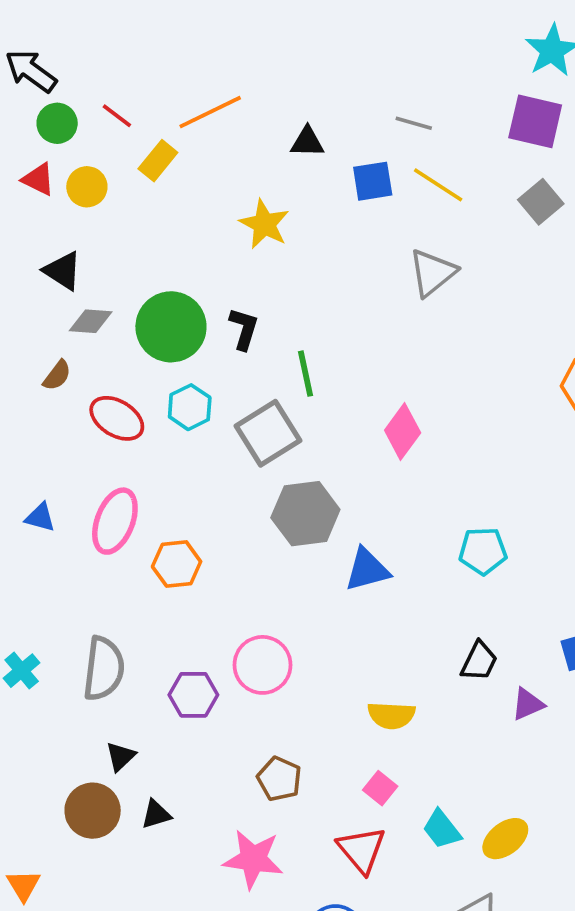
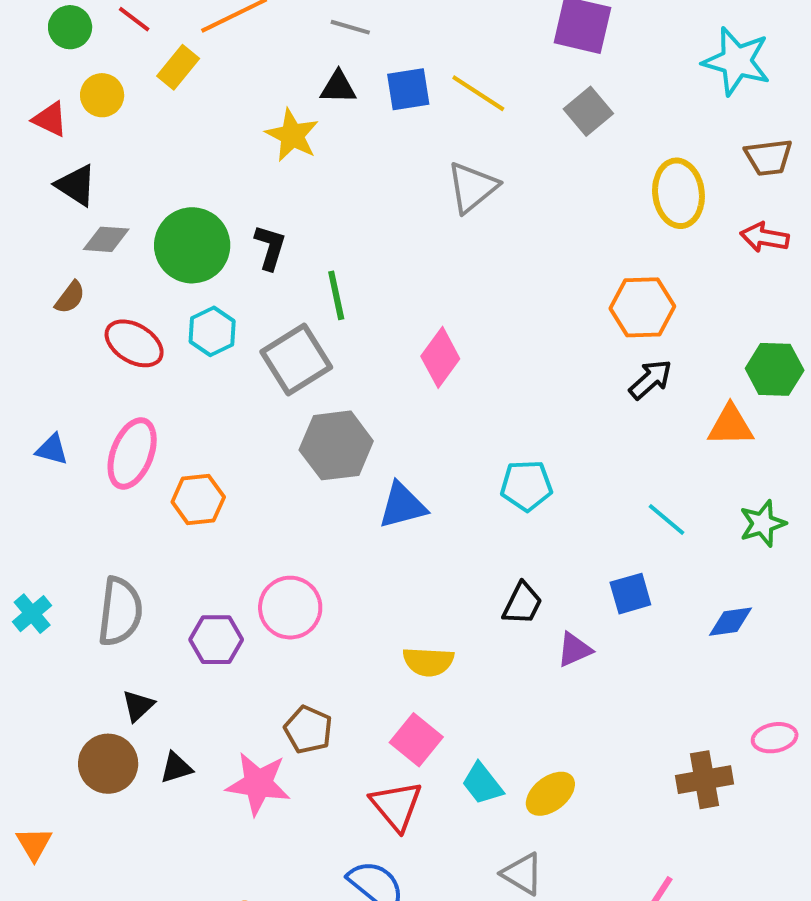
gray line: (414, 123) -> (350, 27), moved
black triangle: (307, 142) -> (338, 87), moved
red triangle: (38, 179) -> (50, 119), moved
pink square: (380, 788) -> (416, 740), size x1.4
pink star: (253, 859) -> (258, 784), moved

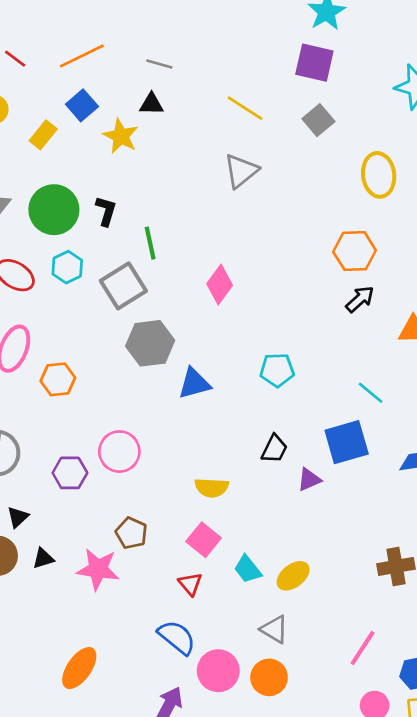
yellow rectangle: (178, 67) -> (43, 135), moved
blue square: (408, 89) -> (82, 105), moved, turned -32
blue square: (630, 594) -> (347, 442), size x1.6
red triangle: (396, 806) -> (190, 584), size x0.7

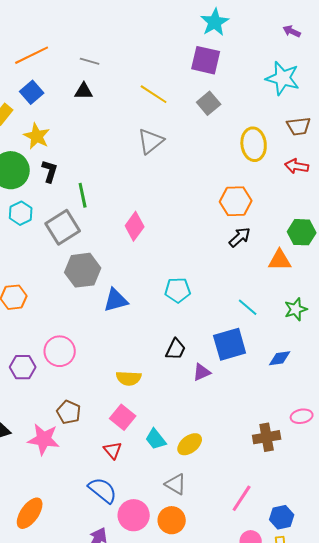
yellow star: (121, 136) -> (37, 136), moved

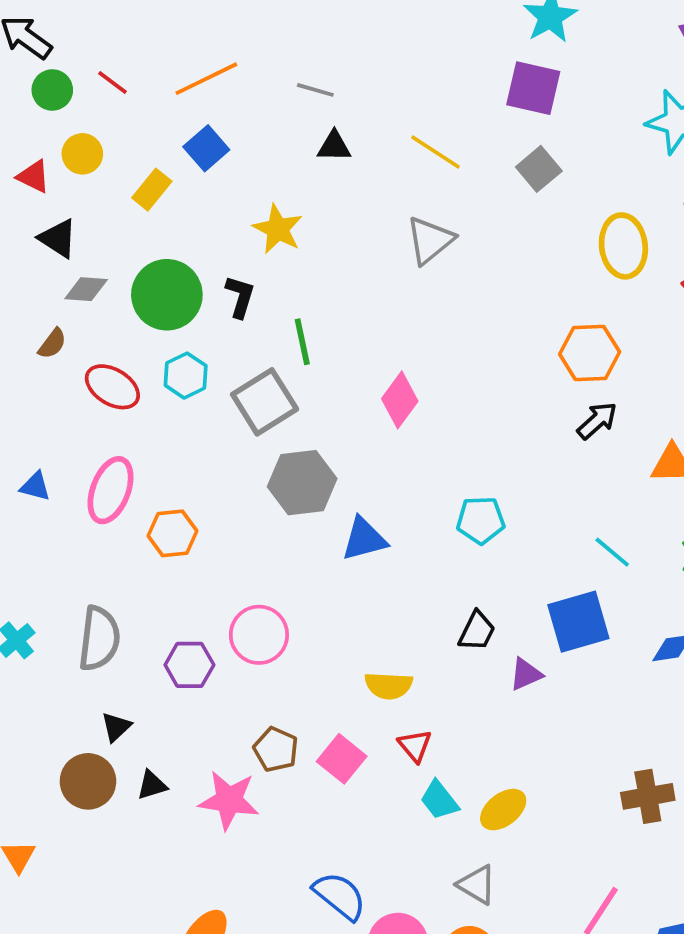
black triangle: (84, 91) -> (334, 146), moved
yellow star: (37, 136) -> (278, 229), moved
pink square: (123, 417) -> (342, 759), moved
red triangle: (113, 450) -> (415, 746), moved

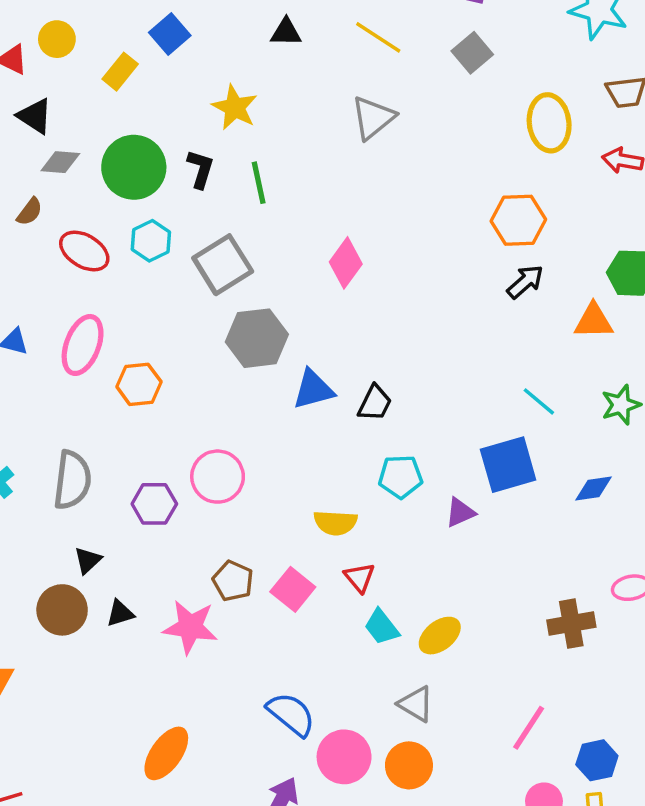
green line: (302, 342) -> (259, 183), moved
cyan pentagon: (481, 520) -> (400, 477), moved
black trapezoid: (477, 631) -> (375, 403), moved

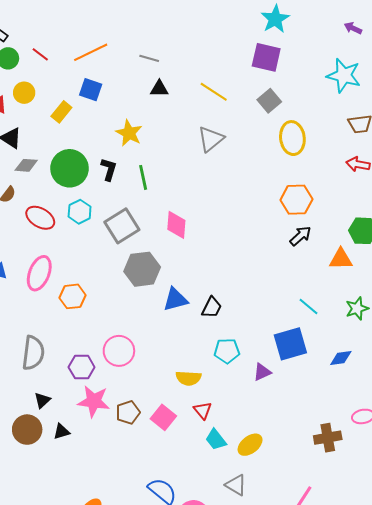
blue square: (170, 34) -> (91, 90), turned -30
yellow ellipse: (549, 123) -> (292, 138), moved
pink diamond: (346, 263) -> (176, 225), moved, turned -32
brown pentagon: (233, 581) -> (128, 412), turned 30
pink star: (190, 627) -> (94, 401), moved

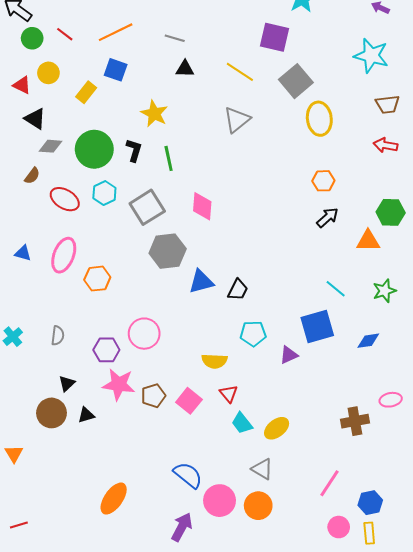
purple square: (266, 57) -> (275, 37), moved
gray square: (269, 101) -> (296, 81), size x1.4
orange hexagon: (296, 200) -> (323, 181), size x0.7
gray semicircle: (33, 353) -> (58, 336), size x0.6

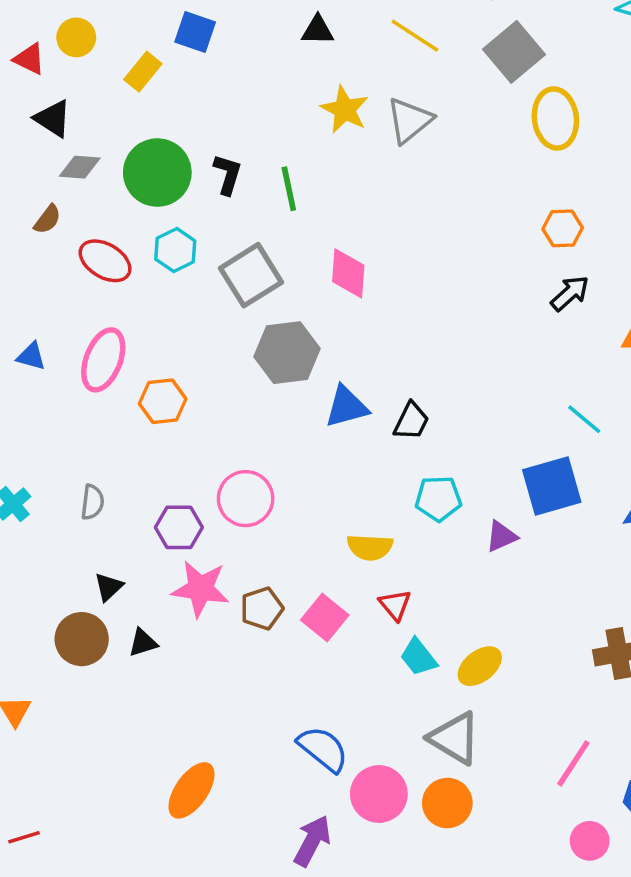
yellow star: (154, 114) -> (345, 109), moved
gray triangle: (262, 469) -> (455, 738), size x1.4

